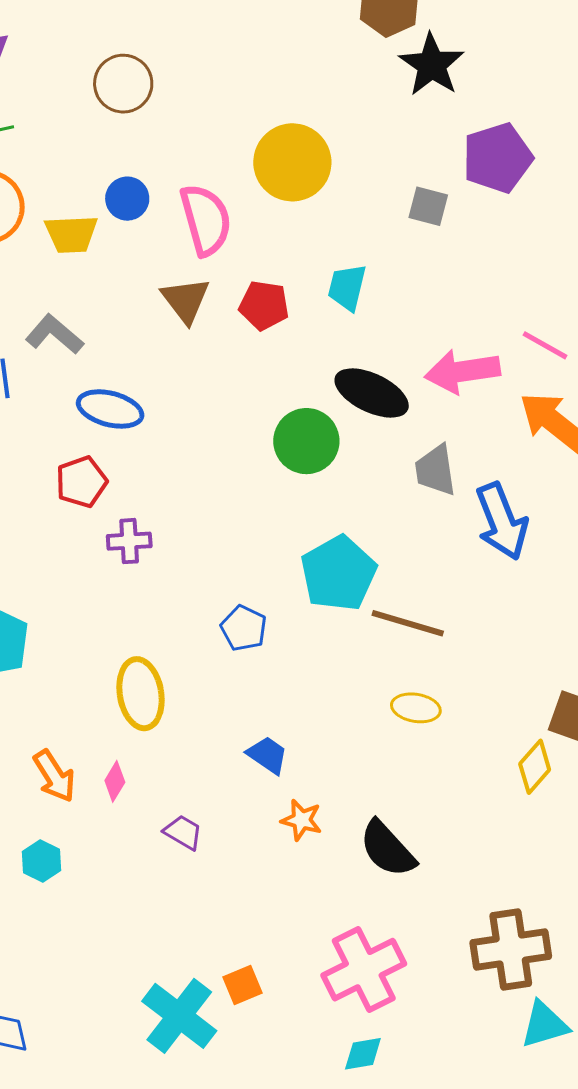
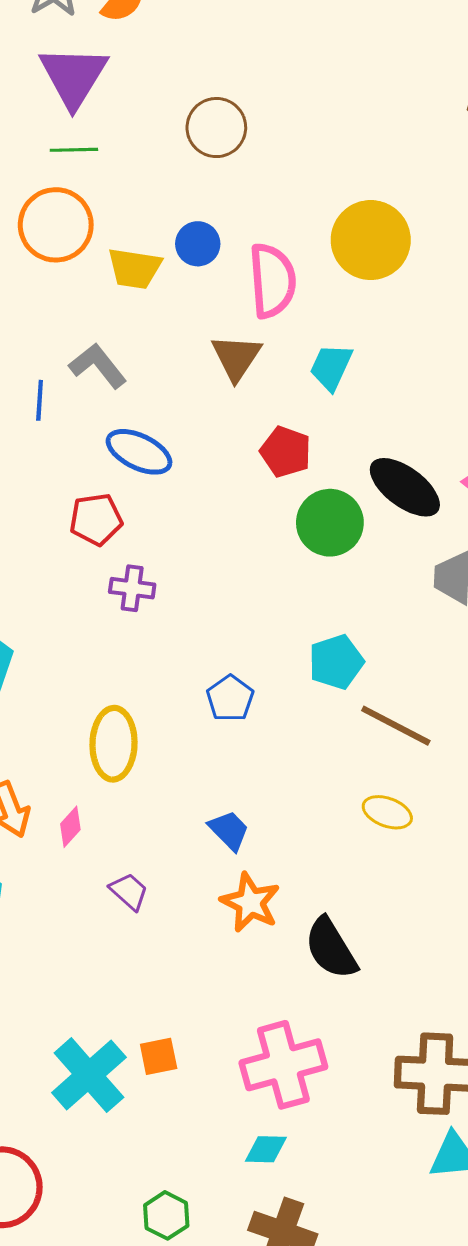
cyan trapezoid: (347, 287) -> (331, 367), moved
red pentagon: (264, 305) -> (286, 452), moved
cyan pentagon: (339, 573) -> (336, 662), size x0.7
orange star: (302, 820) -> (250, 902), size x1.4

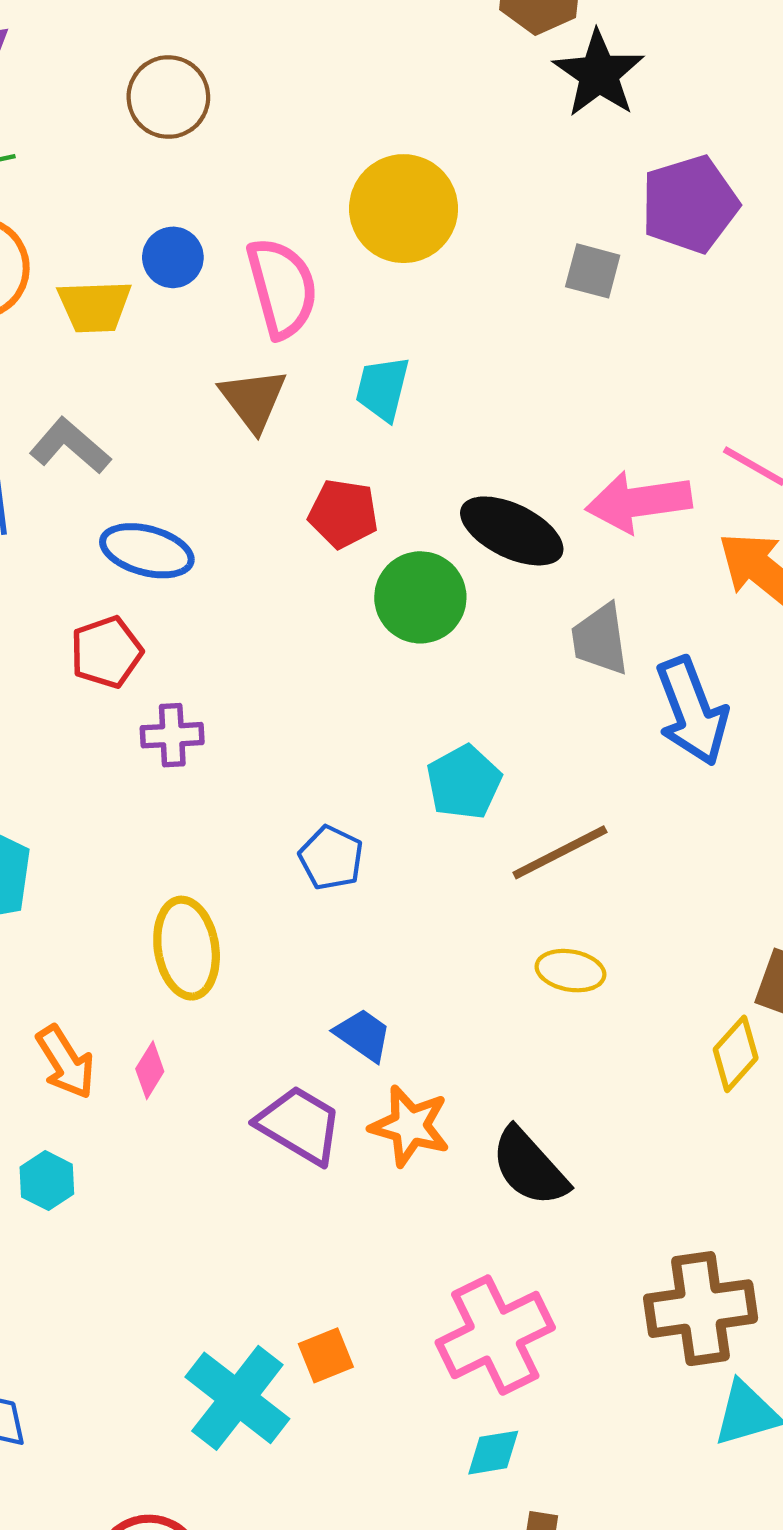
brown line: (396, 726) -> (560, 852), turned -44
purple trapezoid: (129, 891) -> (299, 1125), moved, size x1.6

